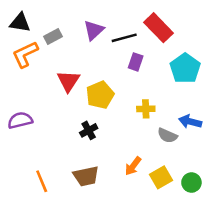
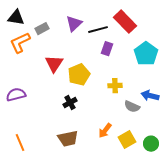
orange line: (42, 181) -> (20, 143), moved

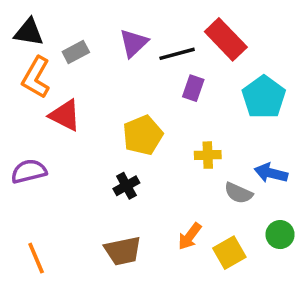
orange L-shape: (20, 43) -> (36, 77), turned -35
red triangle: (54, 64) -> (65, 115), moved, turned -36
green circle: (151, 144) -> (280, 235), moved

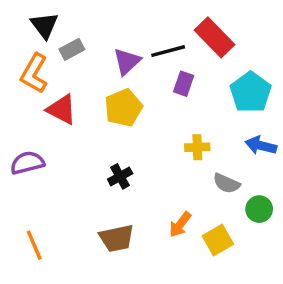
black triangle: (29, 32) -> (44, 25), moved, turned 44
purple triangle: (134, 43) -> (127, 61), moved
yellow pentagon: (143, 135) -> (123, 108), moved
blue arrow: (271, 173) -> (261, 146), moved
green circle: (280, 235) -> (259, 209), moved

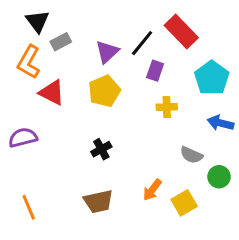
black line: (168, 51) -> (142, 43), turned -36
yellow cross: (197, 147) -> (167, 107), moved

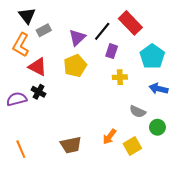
black cross: (101, 149) -> (39, 92), moved, turned -32

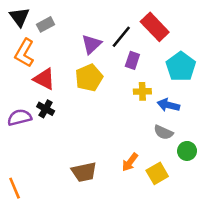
black triangle: (27, 16) -> (19, 17), moved
gray rectangle: (44, 30) -> (46, 24), moved
blue arrow: (158, 89) -> (168, 105), moved
orange line: (21, 149) -> (15, 188), moved

